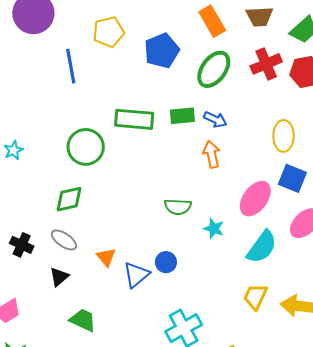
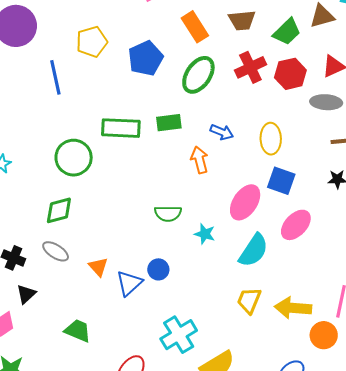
blue arrow: (215, 119) -> (222, 132), moved
black triangle: (59, 277) -> (26, 294), moved

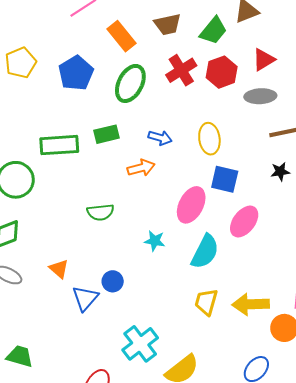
orange arrow: (200, 160) -> (141, 168), turned 96
green semicircle: (168, 214) -> (100, 212), moved
orange triangle: (98, 267) -> (59, 269), moved
green trapezoid: (78, 331) -> (20, 356), moved

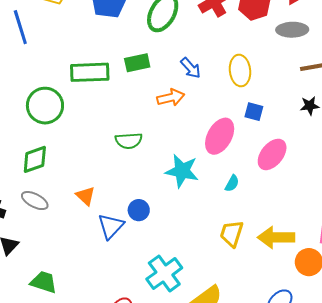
blue arrow: (160, 138) -> (191, 68), turned 30
blue square: (225, 179) -> (254, 112), size x0.7
cyan star: (155, 241) -> (182, 171), size x1.6
cyan semicircle: (205, 252) -> (232, 183), size x0.5

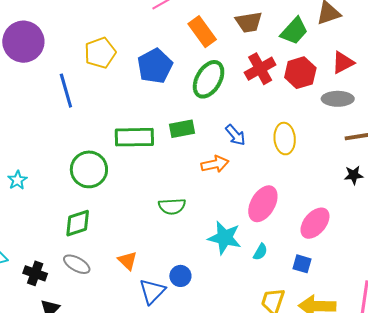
blue square: (254, 112) -> (302, 264), moved
cyan semicircle: (232, 183) -> (260, 252), moved

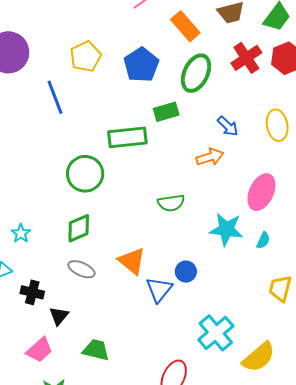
green rectangle: (182, 129) -> (166, 112), moved
cyan star: (17, 180) -> (21, 233), moved
orange triangle: (128, 261) -> (132, 261), size x1.4
black cross: (35, 273) -> (32, 292), moved

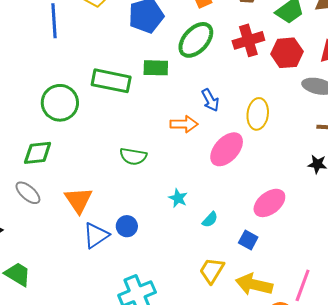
pink ellipse: (261, 192) -> (227, 149), moved
cyan star: (226, 229) -> (178, 198), size x0.6

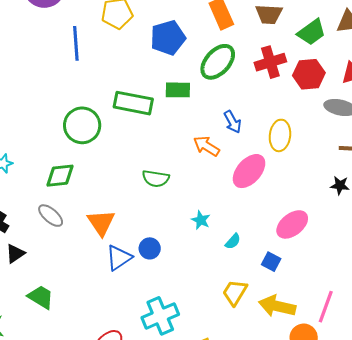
orange arrow: (184, 124) -> (206, 146), turned -148

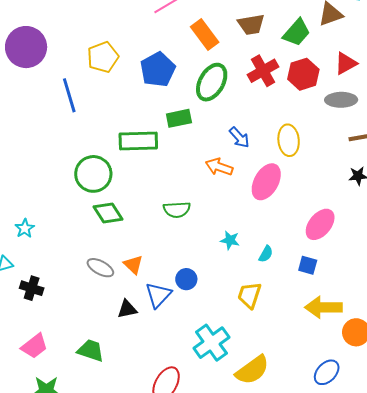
green diamond: (60, 176) -> (108, 213), moved, turned 76
gray ellipse: (51, 216) -> (100, 268), moved
orange triangle: (101, 223) -> (133, 265), size x0.7
black triangle: (15, 253) -> (127, 309), moved, turned 35
yellow trapezoid: (235, 292) -> (250, 295), moved

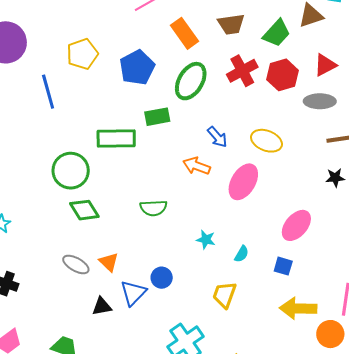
yellow ellipse: (289, 140) -> (266, 141), turned -64

